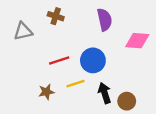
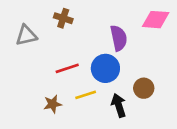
purple semicircle: (105, 20) -> (119, 38), moved
pink diamond: (137, 41) -> (156, 20), moved
brown circle: (127, 101) -> (144, 88), moved

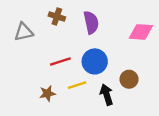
pink diamond: (156, 20) -> (141, 32), moved
purple semicircle: (119, 38) -> (91, 22), moved

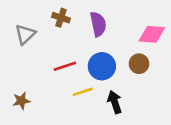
gray triangle: (24, 32) -> (25, 34), turned -30
brown circle: (129, 79) -> (139, 64), moved
brown star: (47, 93) -> (21, 101), moved

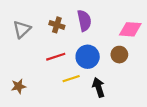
brown cross: (61, 18) -> (57, 25), moved

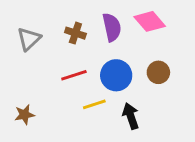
pink diamond: (130, 29) -> (150, 21), moved, turned 45

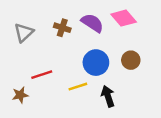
purple semicircle: (112, 27) -> (92, 23), turned -45
red line: (74, 75) -> (42, 75), moved

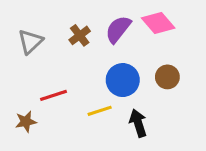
purple semicircle: (92, 23) -> (118, 29), turned -85
brown cross: (62, 28) -> (80, 35), turned 35

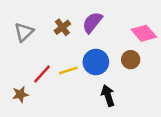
pink diamond: (158, 23) -> (144, 33), moved
red line: (53, 95) -> (42, 74), turned -30
yellow line: (100, 111) -> (68, 70), moved

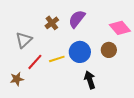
gray triangle: (24, 32) -> (24, 40), moved

